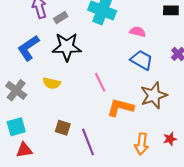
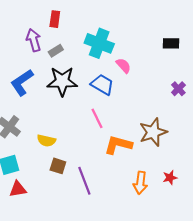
pink semicircle: (138, 32) -> (123, 66), moved, turned 35
blue trapezoid: (142, 60) -> (102, 85), moved
yellow semicircle: (52, 83) -> (46, 141), moved

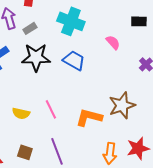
pink semicircle: (123, 66) -> (113, 42), moved
pink line: (97, 118) -> (51, 109), moved
brown square: (58, 166) -> (25, 152), moved
red star: (170, 178) -> (138, 148), size x1.6

